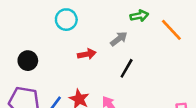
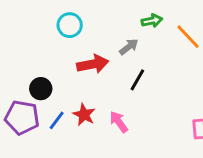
red arrow: (87, 54) -> (93, 64), size x1.5
black circle: (28, 61) -> (41, 89), moved

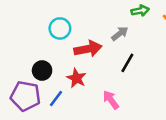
cyan circle: (70, 25) -> (60, 28), moved
red star: (84, 115) -> (76, 78), moved

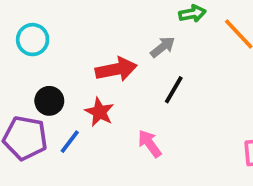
cyan circle: (60, 28) -> (33, 40), moved

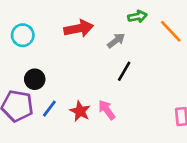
red arrow: (116, 69) -> (79, 29), moved
red star: (99, 112) -> (80, 111), moved

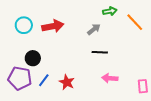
red arrow: (79, 29) -> (53, 26), moved
black line: (124, 71) -> (100, 52), turned 63
pink arrow: (107, 110) -> (110, 78), moved, turned -49

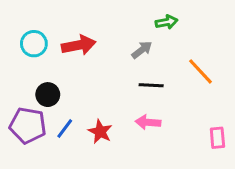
orange line: (135, 22) -> (200, 71), moved
pink arrow: (110, 78) -> (148, 122), moved

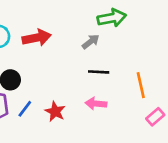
green arrow: (167, 22) -> (112, 18), size x1.5
orange line: (200, 71) -> (141, 85), moved, turned 30
pink rectangle: (217, 138) -> (155, 117), turned 54

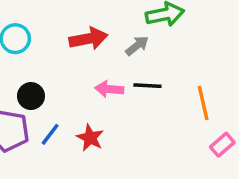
red arrow: (37, 38) -> (88, 39), moved
pink arrow: (96, 104) -> (109, 89), moved

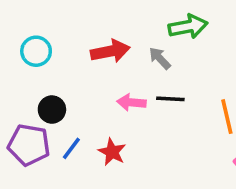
gray arrow: (137, 46) -> (160, 58), turned -95

